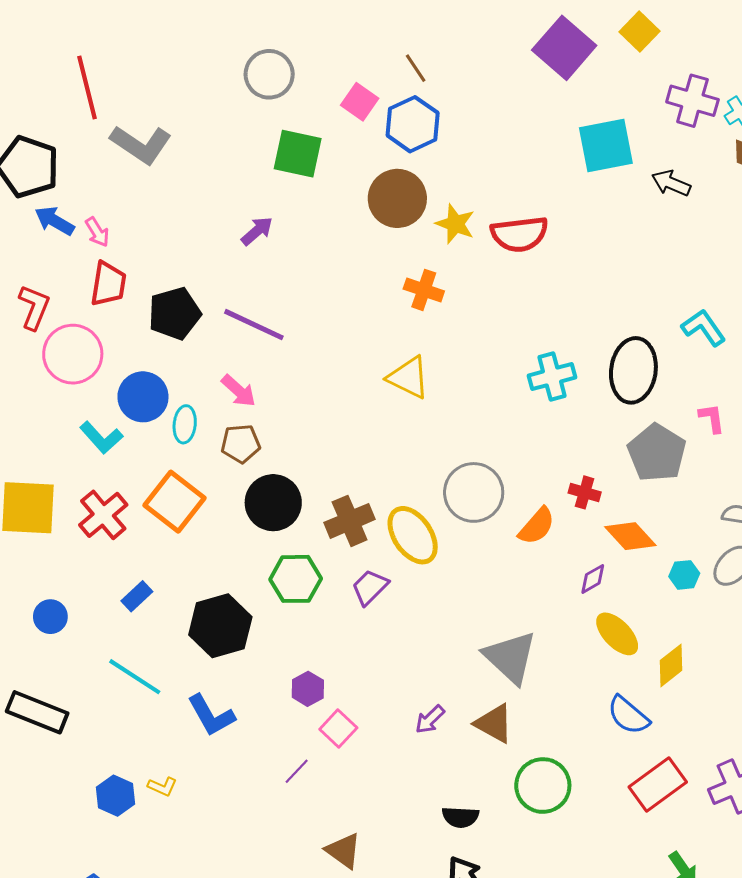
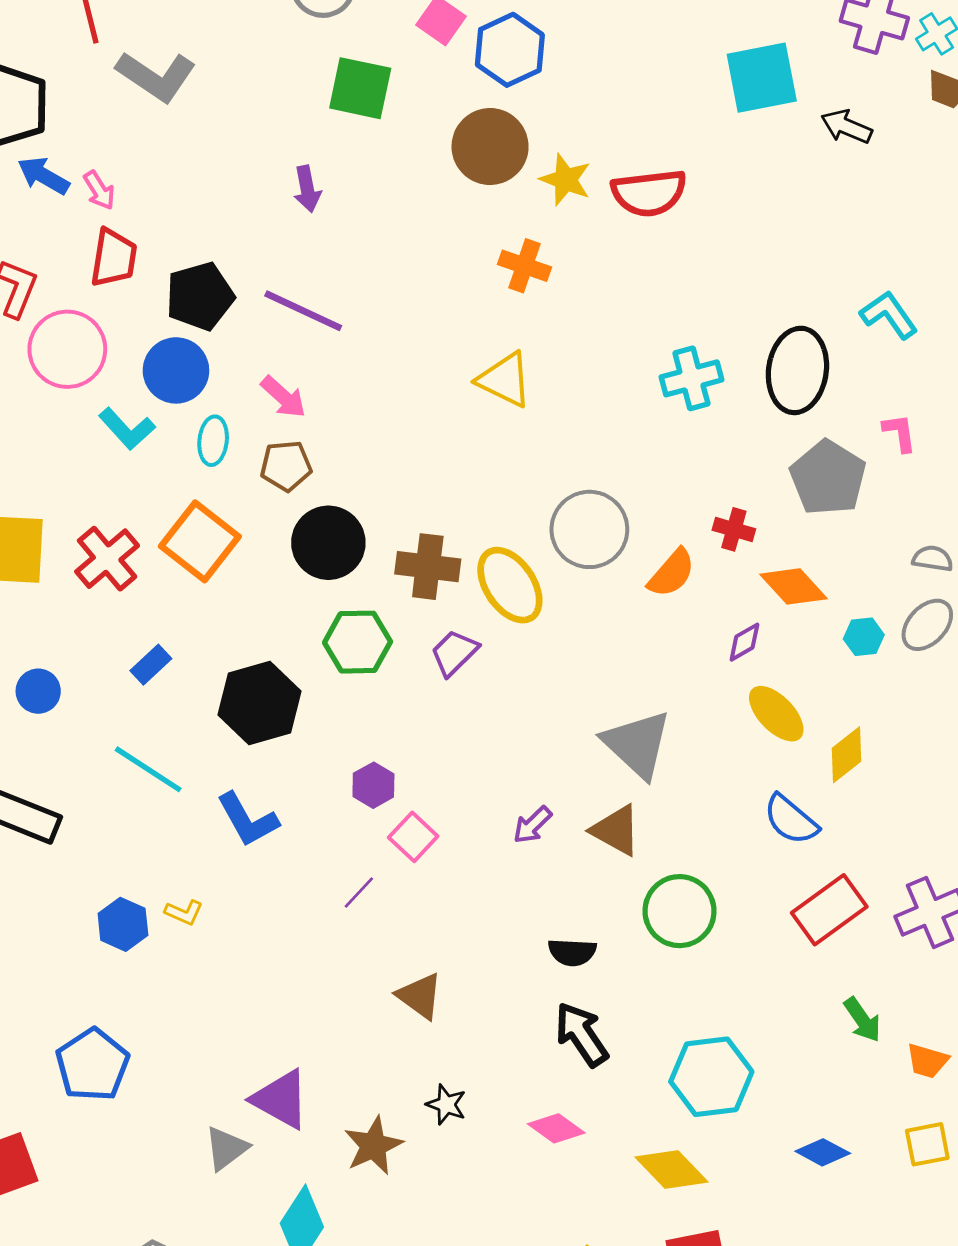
purple arrow: (257, 231) -> (307, 189), turned 120
blue circle: (143, 397) -> (176, 370), moved
cyan L-shape: (101, 438) -> (127, 429), moved
brown cross: (350, 521) -> (428, 567), turned 30

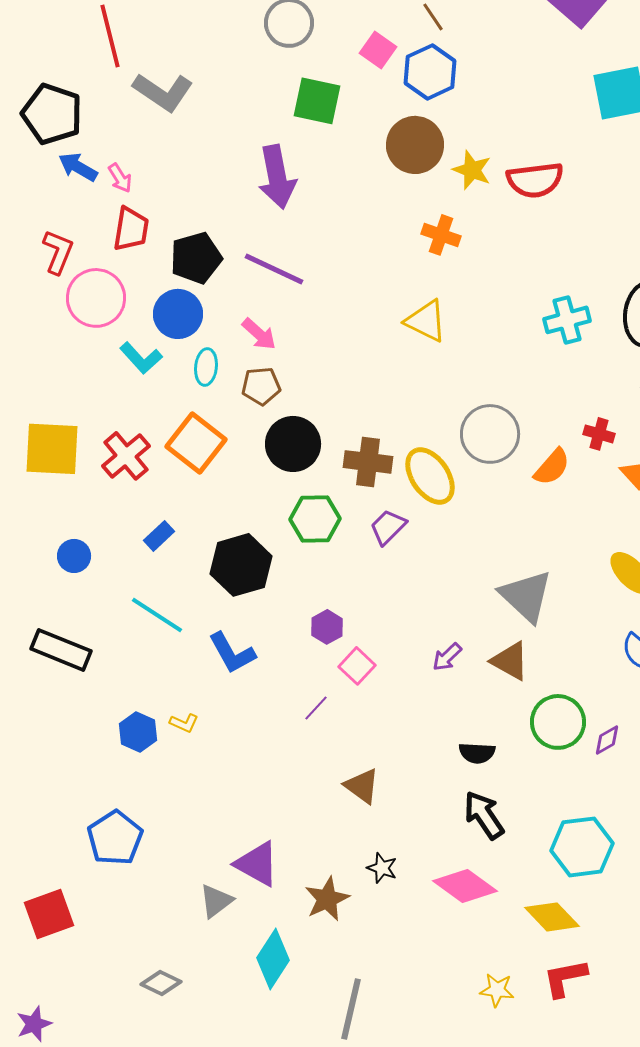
purple arrow: (307, 189) -> (277, 177), size x1.8
purple diamond: (744, 642) -> (607, 740), moved
pink diamond: (556, 1128) -> (465, 886), size x1.5

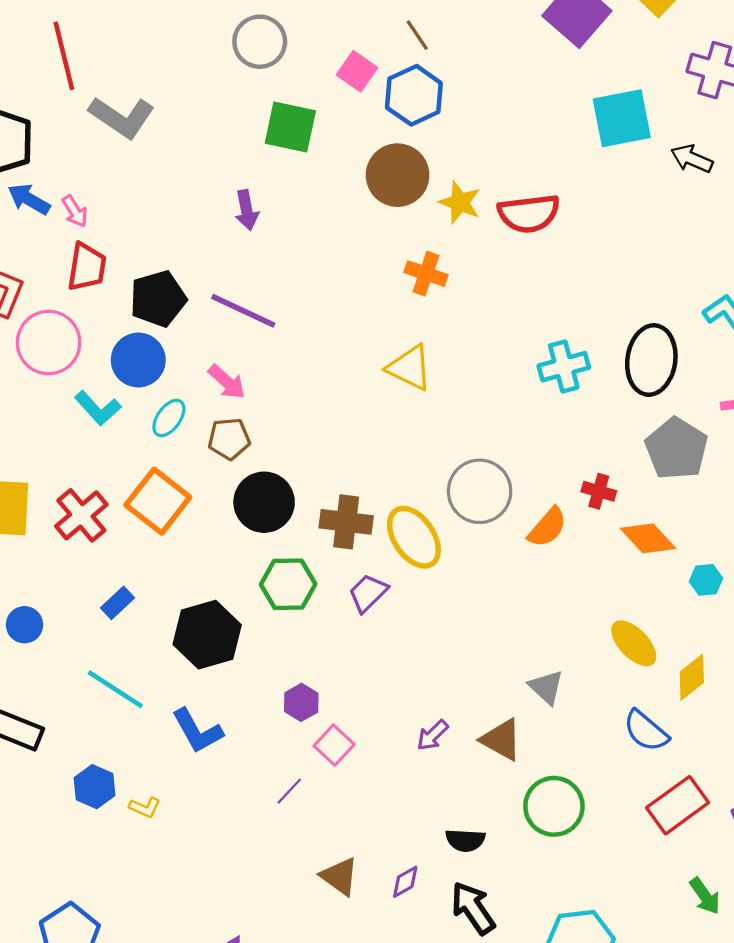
purple arrow: (277, 177) -> (247, 210), size x0.6
cyan ellipse: (206, 367) -> (169, 418), turned 30
gray triangle: (526, 596) -> (546, 687), moved, size x0.6
blue hexagon: (138, 732) -> (95, 787), moved
purple diamond: (607, 740) -> (405, 882), moved

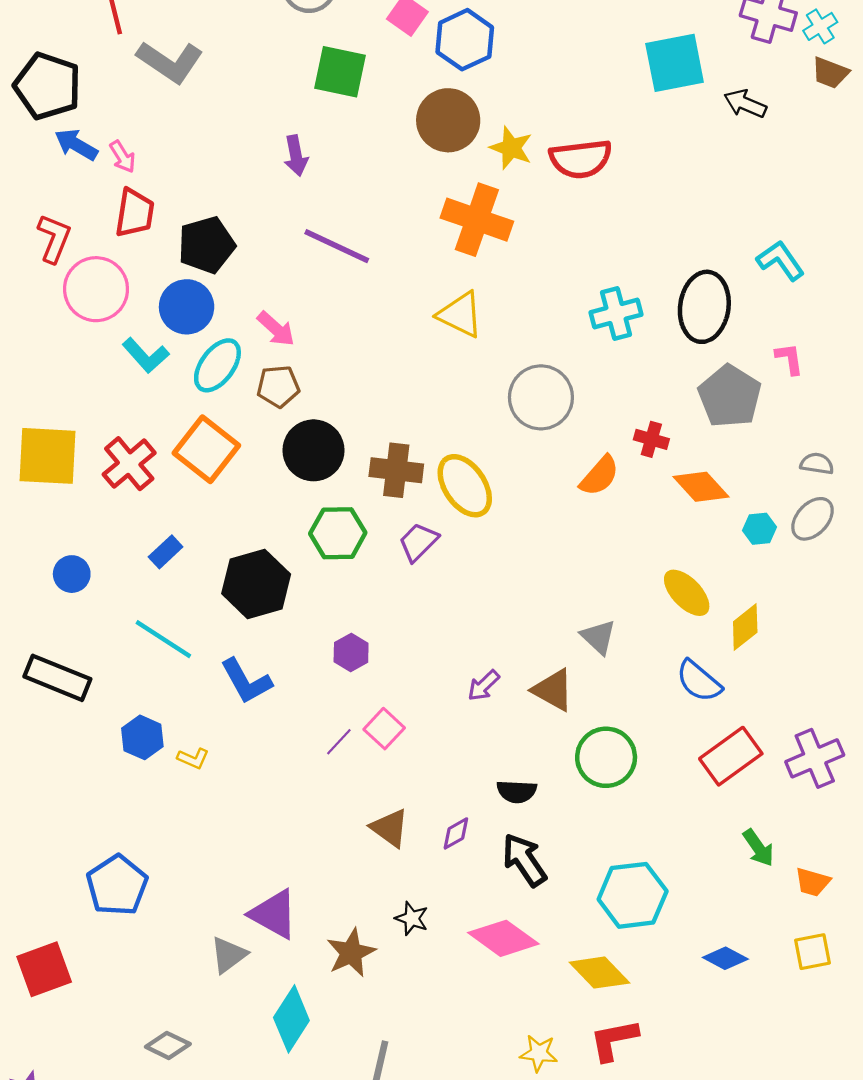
orange cross: (426, 274) -> (477, 220), size x1.6
purple line: (243, 311) -> (337, 246), moved
cyan ellipse: (169, 418) -> (217, 365), size x1.4
gray circle: (480, 491) -> (541, 397), moved
pink square: (334, 745) -> (384, 729), moved

